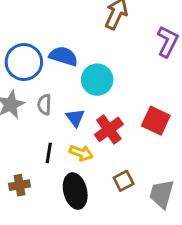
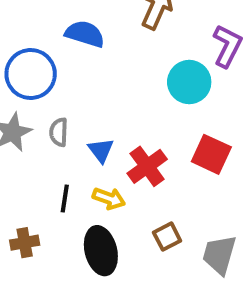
blue semicircle: (63, 56) -> (85, 34), moved
cyan circle: (97, 80) -> (189, 82), moved

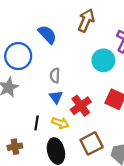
blue semicircle: (85, 34) -> (47, 34), turned 30
gray semicircle: (59, 132) -> (55, 75), moved
brown square: (167, 237) -> (92, 143), size x1.5

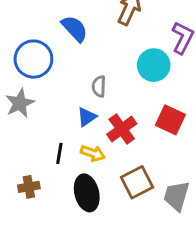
gray semicircle: (55, 75) -> (99, 86), moved
blue triangle: (56, 97) -> (87, 117), turned 32

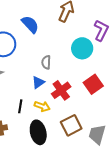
red square: (170, 120) -> (93, 84), turned 30

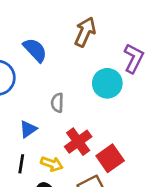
blue triangle: (38, 82) -> (28, 129), moved
red square: (93, 84) -> (110, 158), moved

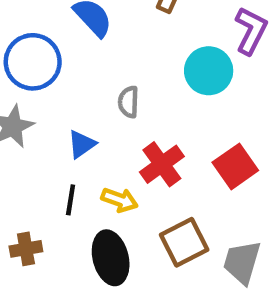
red square: (110, 158) -> (235, 166), moved

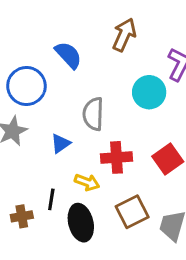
gray semicircle: (128, 102) -> (93, 114), size x1.5
red cross: (162, 164) -> (117, 157), turned 32
black line: (71, 200) -> (51, 199), moved

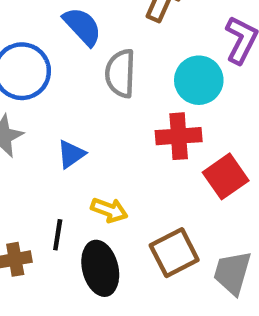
gray semicircle: (93, 114) -> (120, 73), moved
red cross: (117, 157) -> (179, 136), moved

